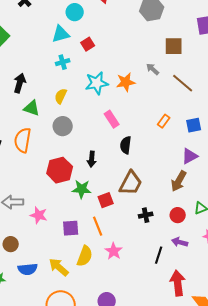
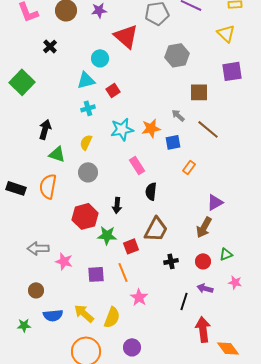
blue square: (194, 125) -> (173, 142), moved
yellow semicircle: (85, 256) -> (112, 317), moved

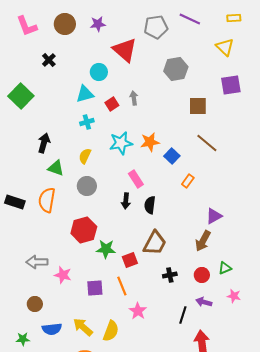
gray arrow: (178, 115) -> (134, 98), moved, turned 40
blue square: (173, 142) -> (172, 156), turned -35
black arrow: (117, 205) -> (126, 201), moved

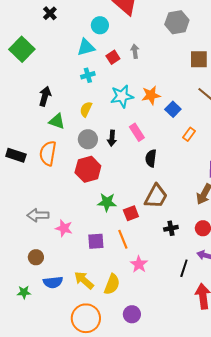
black arrow: (126, 201) -> (112, 138), moved
red hexagon: (84, 230) -> (88, 169), moved

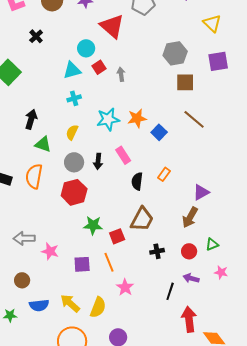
gray hexagon: (177, 22) -> (175, 53), moved
red square: (113, 57) -> (99, 67), moved
orange rectangle: (189, 134) -> (164, 174), moved

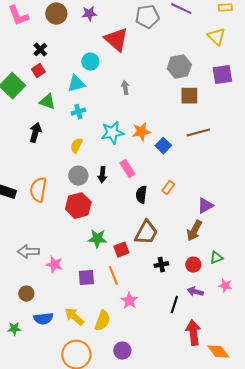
red square: (99, 67) -> (38, 71), moved
brown line: (194, 119) -> (198, 133), turned -55
green triangle: (43, 144) -> (47, 102), moved

